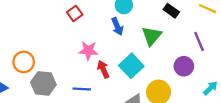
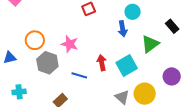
pink star: (88, 51) -> (70, 44), moved

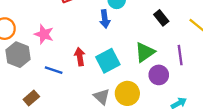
green triangle: (150, 44) -> (145, 52), moved

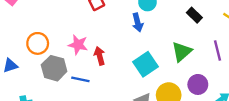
red arrow: (80, 57) -> (100, 56), moved
blue line: (54, 70) -> (80, 79), moved
purple circle: (159, 75) -> (198, 84), moved

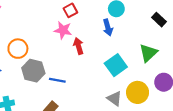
pink star: (78, 45) -> (63, 30), moved
red arrow: (100, 56) -> (78, 46), moved

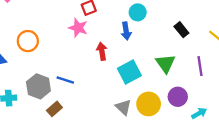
red arrow: (78, 46) -> (102, 51), moved
green triangle: (148, 53) -> (165, 64), turned -30
gray hexagon: (33, 71) -> (38, 86), moved

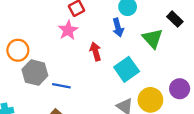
pink star: (78, 28) -> (68, 30), turned 30
green triangle: (165, 64) -> (153, 38), moved
gray hexagon: (38, 86) -> (35, 73), moved

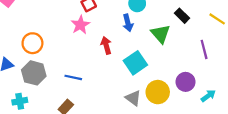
gray hexagon: (35, 73) -> (34, 73), moved

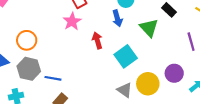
blue line: (73, 77) -> (53, 78), moved

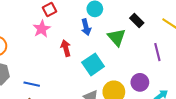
blue line: (53, 78) -> (32, 84), moved

